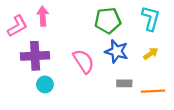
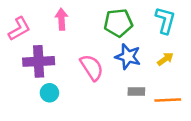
pink arrow: (43, 16) -> (62, 19), moved

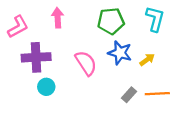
yellow arrow: (165, 59) -> (147, 60), moved
gray rectangle: (136, 92) -> (129, 95), moved, turned -49

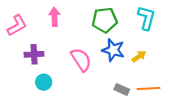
purple cross: (36, 57) -> (34, 54), size x0.7
gray rectangle: (129, 95) -> (122, 90), turned 72

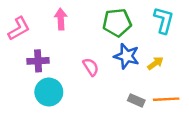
pink semicircle: (81, 60) -> (91, 67), size x0.7
cyan circle: (44, 82) -> (49, 92), size x1.5

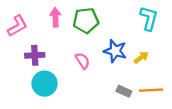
green pentagon: (117, 23) -> (86, 21), moved

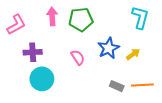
blue star: (115, 51) -> (109, 48), turned 30

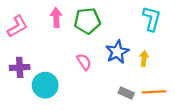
purple cross: (33, 52) -> (20, 67), moved
yellow arrow: (133, 54) -> (144, 59), turned -48

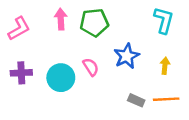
yellow arrow: (144, 59) -> (165, 66), moved
cyan circle: (45, 85) -> (61, 78), moved

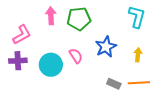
pink L-shape: (19, 29) -> (22, 35), moved

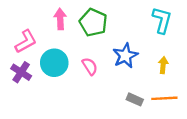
green pentagon: (79, 19) -> (93, 22), turned 30
purple cross: (18, 61) -> (21, 72), turned 36
cyan circle: (51, 65) -> (54, 63), moved

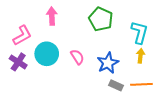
cyan L-shape: (162, 20) -> (139, 32), moved
green pentagon: (93, 22) -> (101, 19), moved
blue star: (125, 56) -> (108, 63), moved

